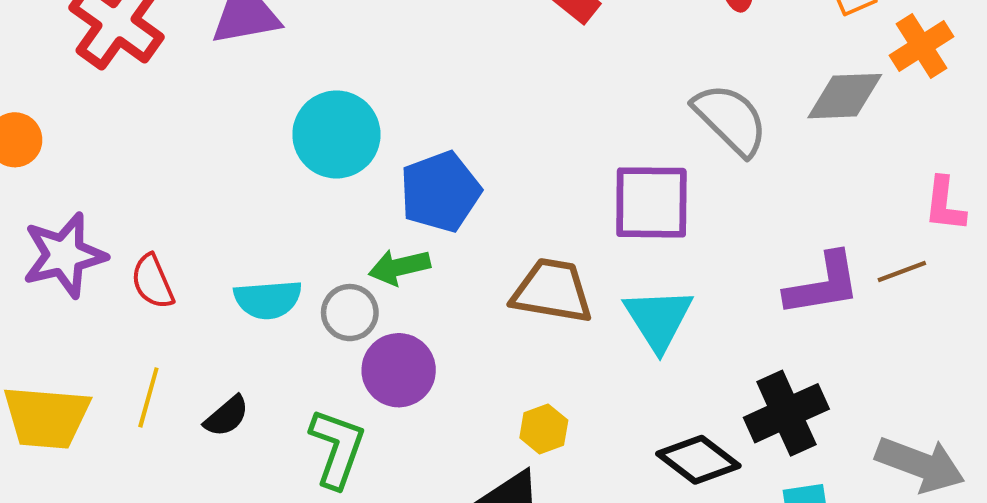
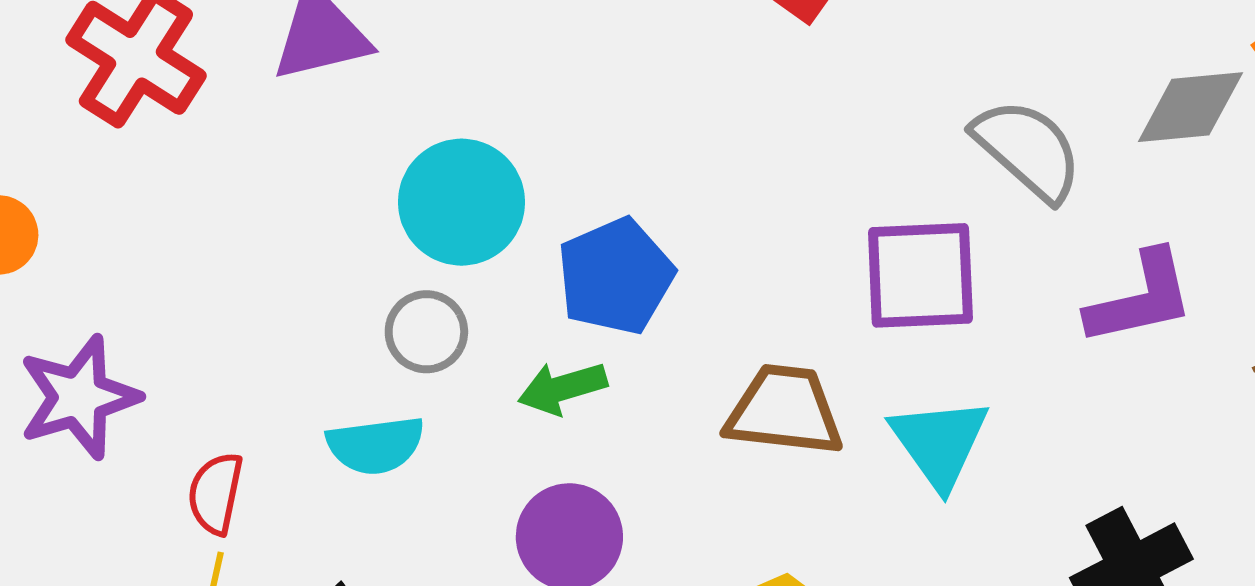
red semicircle: (153, 282) -> (216, 493), moved, turned 38
purple L-shape: (823, 284) -> (1140, 298), moved
gray circle: (350, 313) -> (426, 332), moved

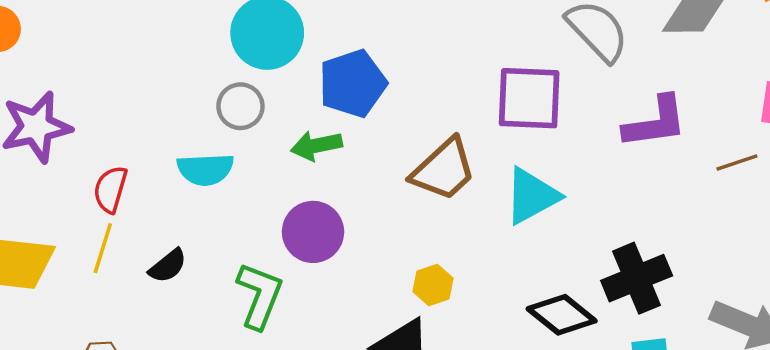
brown trapezoid: (784, 411) -> (444, 170), turned 126
cyan triangle: (940, 443) -> (532, 196), turned 32

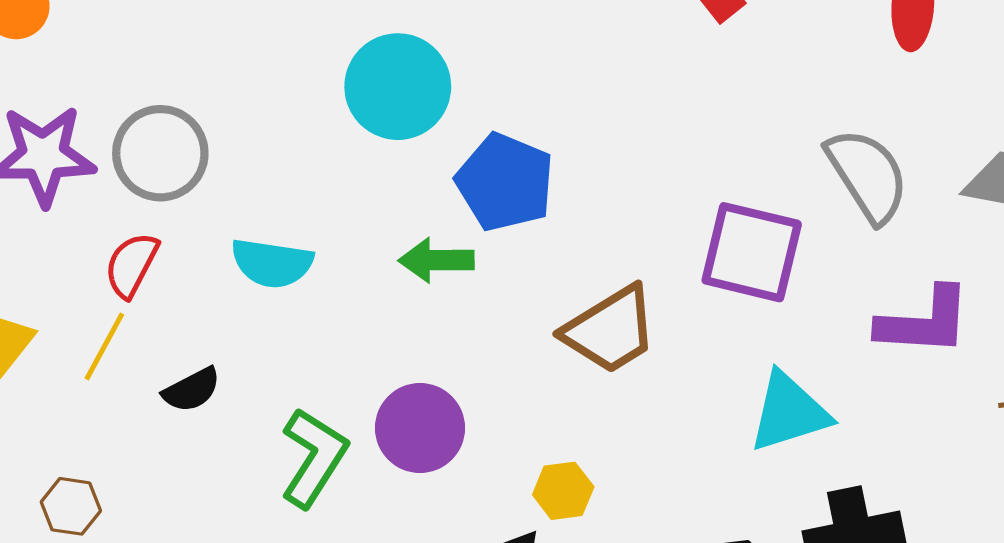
blue pentagon: (353, 84) -> (505, 182), turned 30
gray circle: (240, 106) -> (160, 153), moved, size x1.4
cyan triangle: (532, 196) -> (789, 412), moved
purple circle: (313, 232) -> (420, 428), moved

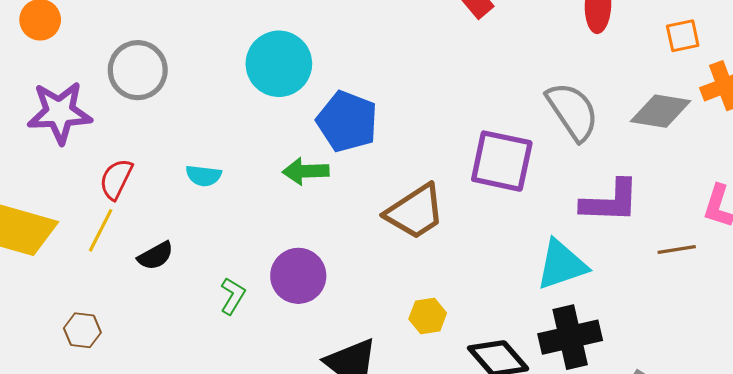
gray circle: (160, 153) -> (138, 70), moved
cyan semicircle: (272, 263) -> (203, 176), size x0.7
cyan triangle: (789, 412) -> (562, 265), moved
green L-shape: (314, 457) -> (233, 296), size x0.6
yellow hexagon: (563, 491) -> (428, 316), moved

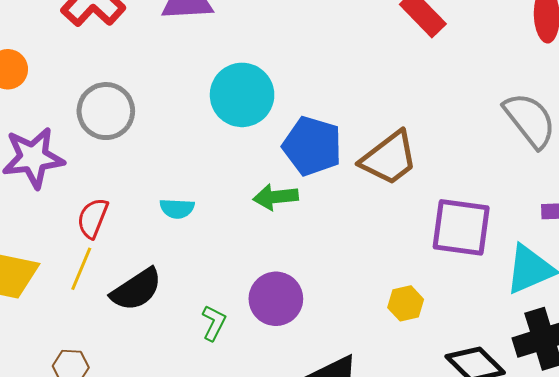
purple square: (502, 161) -> (461, 227), moved
brown trapezoid: (415, 212) -> (389, 158), moved
black semicircle: (156, 256) -> (136, 290), size x1.5
yellow hexagon: (428, 316) -> (406, 303), moved

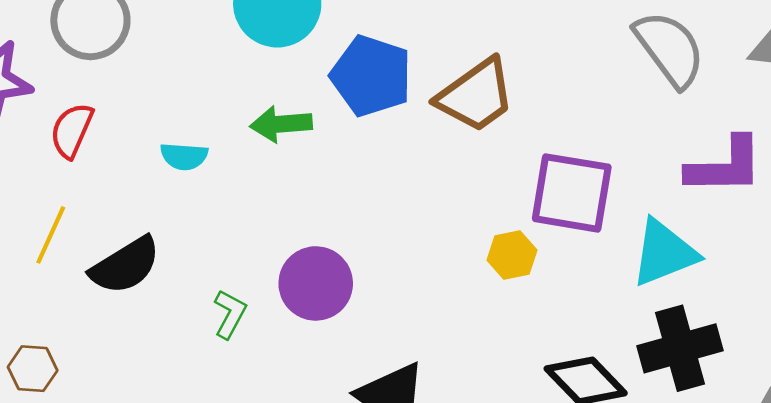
green arrow: (276, 197) -> (281, 124), moved
red semicircle: (93, 218) -> (72, 130), moved
yellow hexagon: (406, 303) -> (512, 255), moved

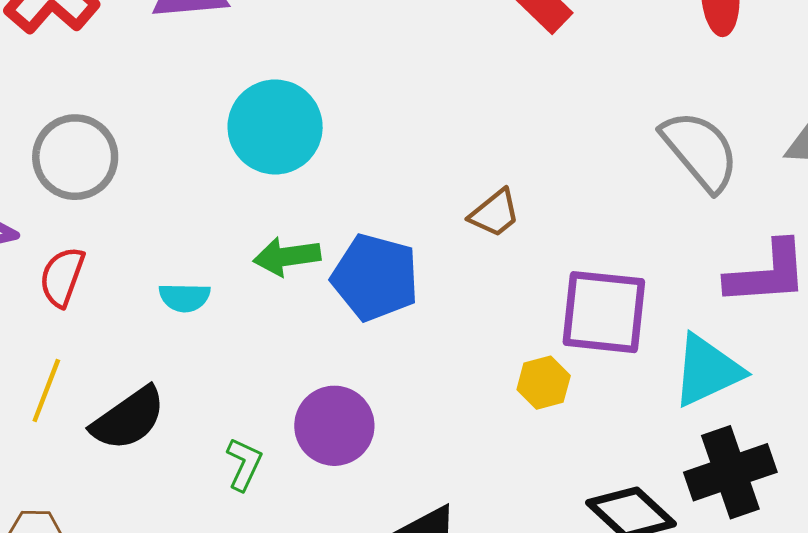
blue pentagon: (371, 76) -> (375, 277), moved
brown trapezoid: (476, 95) -> (495, 213), size x0.6

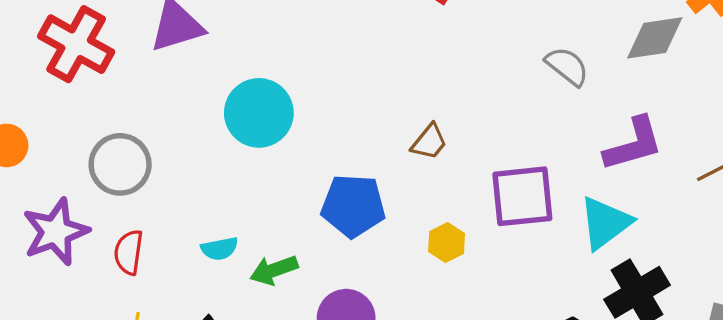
gray semicircle: (700, 151) -> (567, 66), size x0.7
green arrow: (287, 256) -> (274, 270), moved
yellow hexagon: (544, 383) -> (447, 242), moved

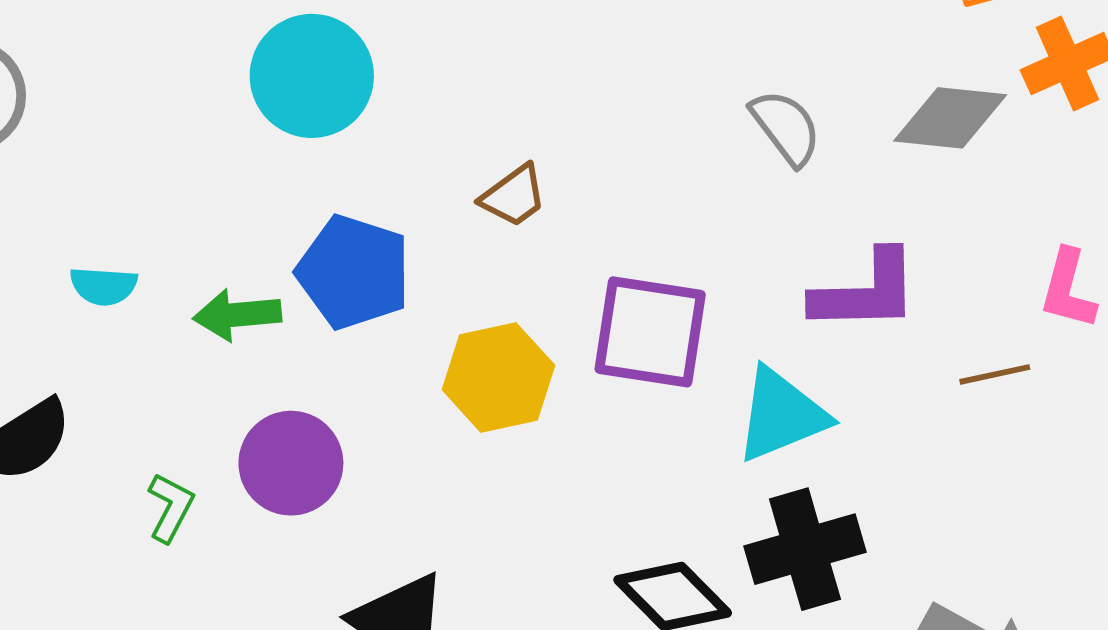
cyan circle: (259, 113) -> (312, 76), moved
yellow hexagon: (447, 242) -> (498, 377), size x1.6
green arrow: (274, 270) -> (237, 315), moved

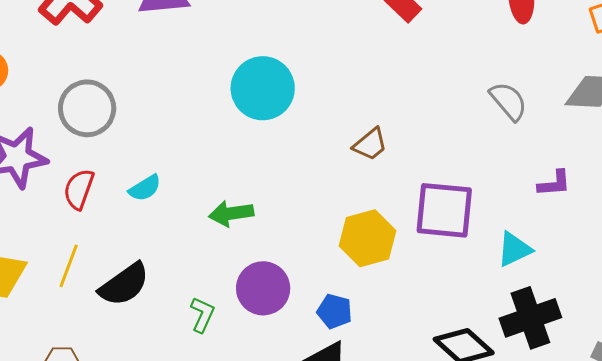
blue pentagon: (354, 272) -> (334, 311), moved, size x0.6
cyan semicircle: (104, 286) -> (145, 188), moved, turned -32
purple L-shape: (865, 292) -> (554, 183), size x0.6
cyan triangle: (781, 415) -> (514, 249), size x0.7

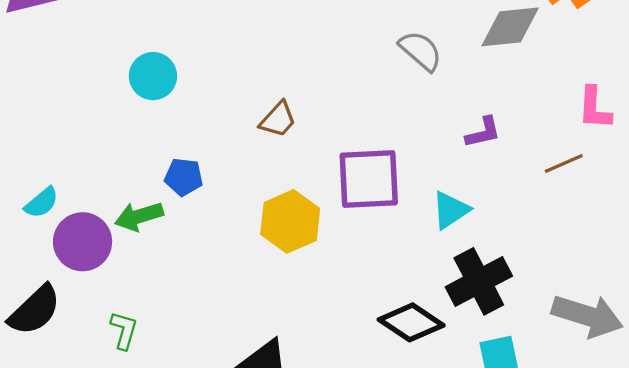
cyan circle: (263, 88) -> (153, 76), size x0.7
purple circle: (263, 288) -> (83, 242), moved
blue pentagon: (334, 311) -> (184, 177), moved

